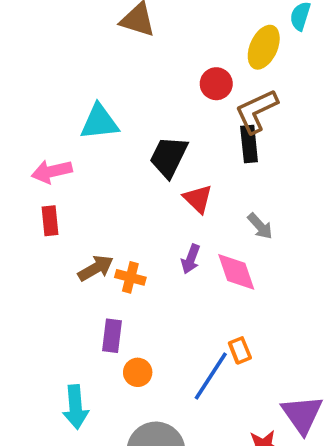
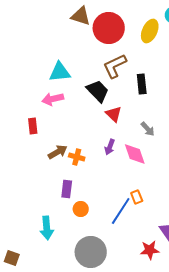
red circle: (216, 84) -> (109, 28), moved, size x1.8
brown L-shape: (256, 111) -> (115, 66), moved
black trapezoid: (169, 157) -> (98, 91), turned 110
pink arrow: (52, 171) -> (53, 99), moved

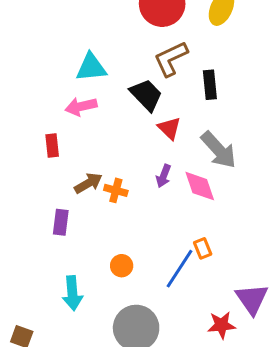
gray arrow: (148, 129) -> (219, 150), size x1.8
purple rectangle: (67, 189) -> (61, 222), moved

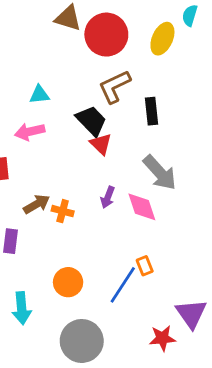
cyan triangle: (91, 67) -> (39, 95), size x0.7
red triangle: (169, 128) -> (101, 144), moved
orange circle: (122, 266) -> (68, 282), size x1.4

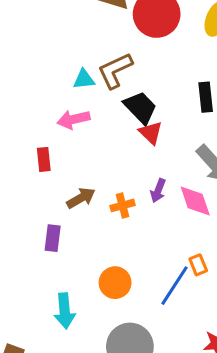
brown L-shape: (115, 87) -> (115, 70), moved
orange cross: (63, 211) -> (122, 205), moved, turned -30

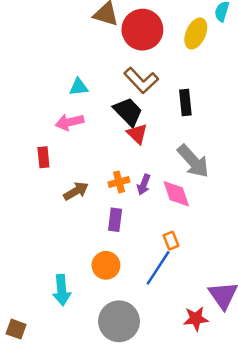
brown L-shape: (115, 70) -> (141, 80), moved, turned -108
orange cross: (122, 205) -> (119, 182), moved
purple rectangle: (53, 238) -> (115, 220), moved
orange rectangle: (198, 265) -> (171, 241), moved

